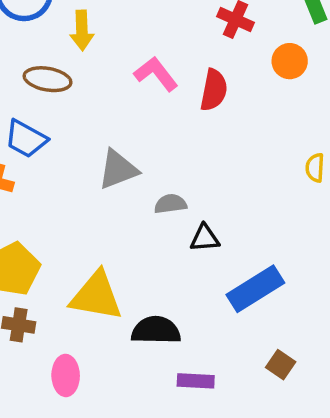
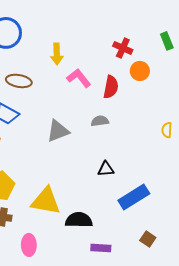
yellow arrow: (82, 30) -> (57, 54), moved
orange circle: (290, 61) -> (140, 71), moved
gray semicircle: (170, 204) -> (100, 121), moved

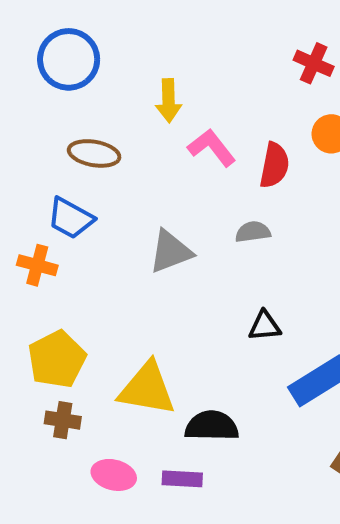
red cross: (123, 48) -> (314, 63), moved
pink ellipse: (29, 245) -> (114, 475), turned -75
purple rectangle: (101, 248) -> (182, 479), moved

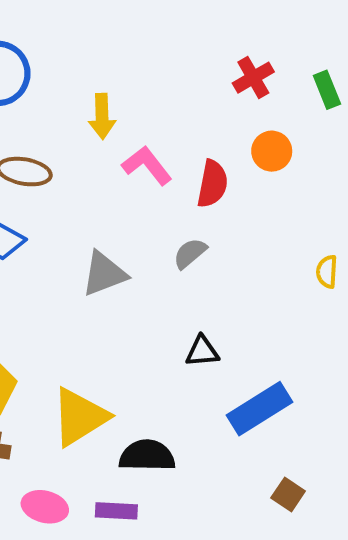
red cross: (314, 63) -> (253, 78), turned 36
gray semicircle: (253, 232) -> (190, 253), turned -32
yellow triangle: (147, 389) -> (80, 417), turned -42

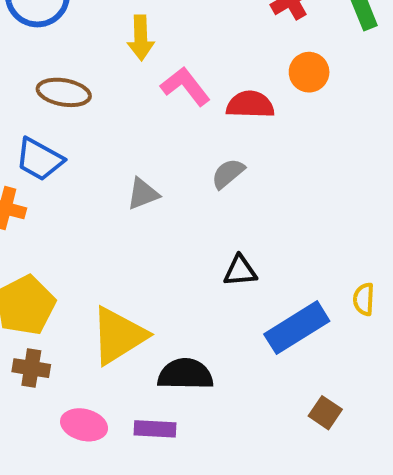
red semicircle: (212, 184) -> (250, 105), turned -99
yellow semicircle: (327, 272) -> (364, 299), moved
gray triangle: (104, 274) -> (143, 194), size x0.7

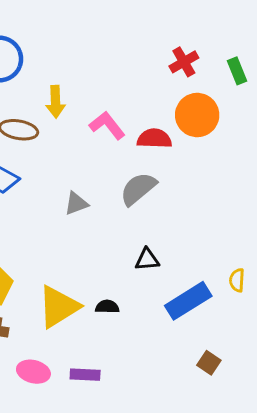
yellow arrow: (141, 38) -> (56, 102), moved
orange circle: (309, 72) -> (197, 115), size x1.5
gray semicircle: (228, 174) -> (138, 189), size x1.5
black semicircle: (185, 374) -> (107, 307), moved, size x0.6

